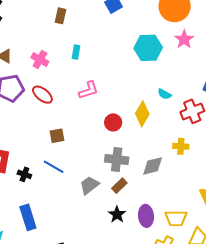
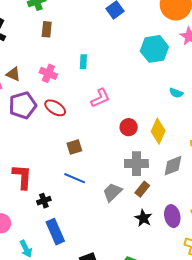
brown rectangle: (60, 16) -> (47, 29), moved
yellow diamond: (142, 114) -> (158, 131), moved
black cross: (24, 174) -> (44, 201), moved, turned -32

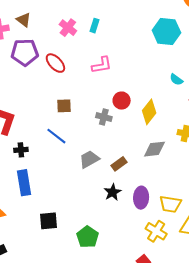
pink cross: (48, 73) -> (68, 28), moved
gray cross: (136, 164) -> (104, 117), moved, size x0.7

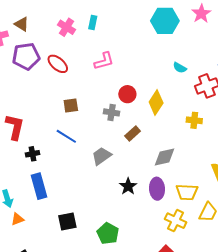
gray diamond: (155, 149) -> (165, 157), moved
brown rectangle: (119, 164) -> (133, 133), moved

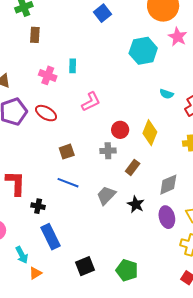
black cross: (33, 154) -> (38, 206), turned 32
black star: (128, 186) -> (136, 204), moved

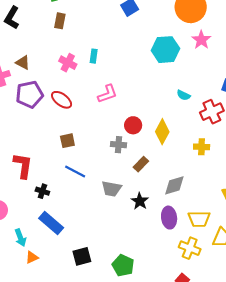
brown square: (67, 152) -> (67, 141), moved
gray trapezoid: (106, 195) -> (111, 189), turned -130
blue rectangle: (50, 237) -> (51, 223), turned -30

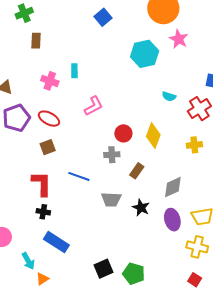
brown square: (67, 141) -> (48, 147), moved
red L-shape: (23, 166) -> (42, 184), moved
blue line: (75, 172) -> (79, 176), moved
black square: (82, 256) -> (103, 269), moved

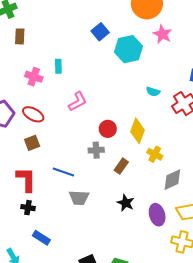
blue square: (103, 17) -> (100, 32), moved
yellow cross: (194, 145) -> (155, 154), moved, turned 35
gray diamond: (173, 187) -> (172, 180), moved
gray trapezoid: (111, 199) -> (79, 198), moved
blue rectangle: (56, 242) -> (41, 238), size x0.7

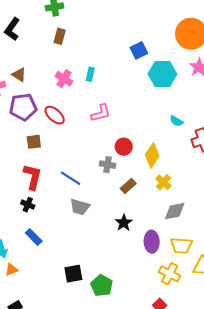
brown square: (32, 143) -> (34, 142), moved

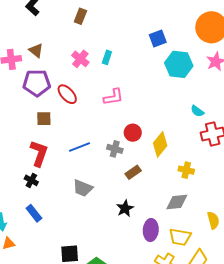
cyan semicircle: (176, 121) -> (197, 111), moved
blue line: (71, 178) -> (80, 147), moved, turned -60
yellow cross: (163, 182) -> (186, 170), moved, turned -35

